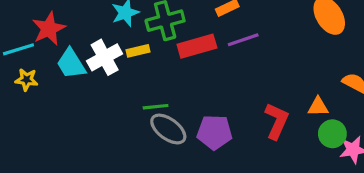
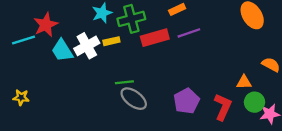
yellow star: (26, 80) -> (21, 97), moved
red L-shape: (277, 121) -> (223, 107), moved
purple pentagon: (214, 132) -> (186, 101), moved, turned -30

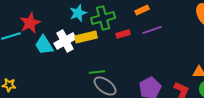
red rectangle: (155, 38) -> (123, 34), size x0.6
yellow rectangle: (111, 41) -> (86, 37), size x1.5

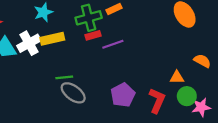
green cross: (103, 18) -> (89, 18), moved
purple line: (152, 30) -> (113, 44), moved

